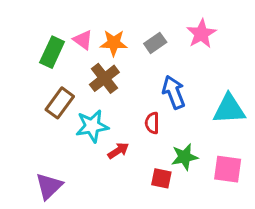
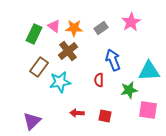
red arrow: (118, 151) -> (77, 113), moved, turned -144
green star: (184, 157) -> (129, 90), moved

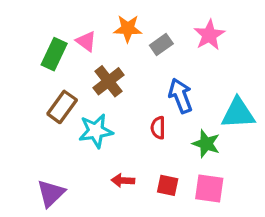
orange star: (74, 28) -> (128, 29), moved
green star: (129, 90) -> (206, 144), turned 30
pink square: (148, 110) -> (209, 188), moved

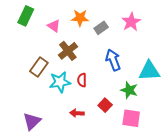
green rectangle: (54, 54) -> (26, 16), moved
red semicircle: (158, 128) -> (82, 80), moved
red square: (168, 185) -> (105, 105), moved, turned 32

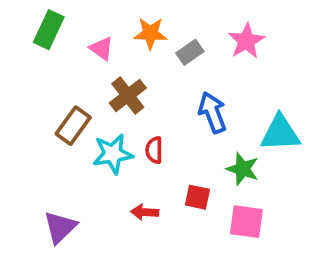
red square: (105, 105) -> (197, 197), turned -32

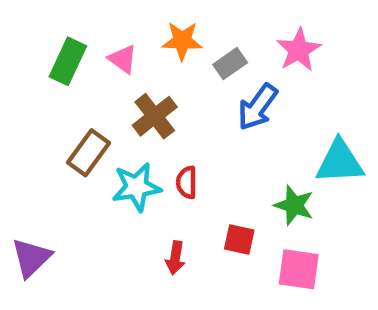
green rectangle: (49, 30) -> (68, 61), moved
blue arrow: (212, 112) -> (258, 107), moved, turned -123
red arrow: (145, 212) -> (175, 258), turned -84
purple triangle: (60, 227) -> (31, 258), moved

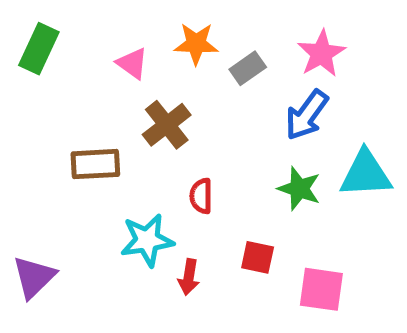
green rectangle: (68, 61) -> (39, 49), moved
blue arrow: (258, 107) -> (307, 115), moved
brown rectangle: (88, 153) -> (95, 164), turned 51
cyan star: (136, 187) -> (147, 240), moved
green star: (294, 205) -> (299, 189), moved

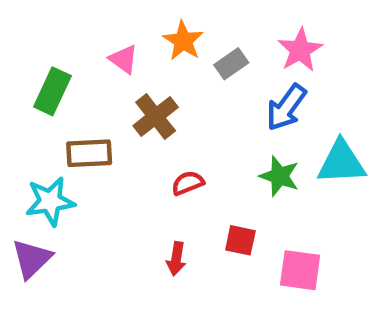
orange star: (196, 44) -> (183, 41), turned 30
green rectangle: (39, 49) -> (52, 91), moved
red semicircle: (201, 196) -> (188, 183), turned 68
cyan star: (147, 240) -> (50, 201), moved

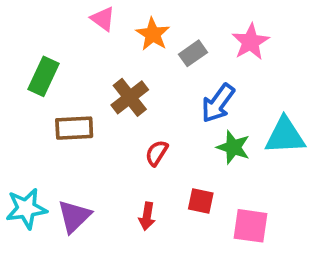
pink triangle: (123, 59) -> (103, 19), moved
blue arrow: (286, 107) -> (218, 103), moved
red semicircle: (188, 183) -> (157, 153), turned -36
cyan star: (50, 201) -> (26, 209), moved
purple triangle: (32, 259) -> (74, 216), moved

